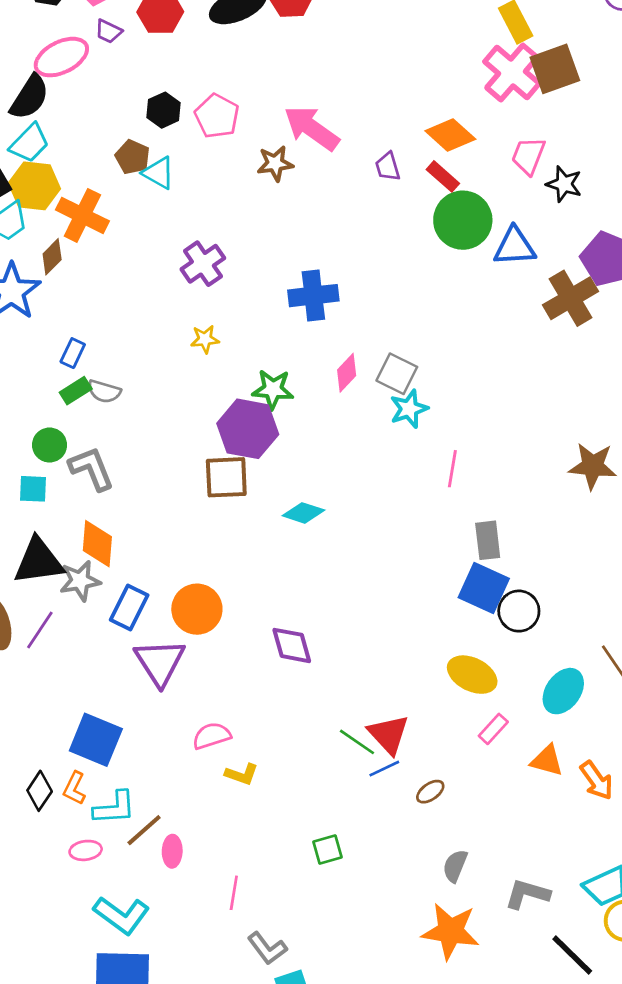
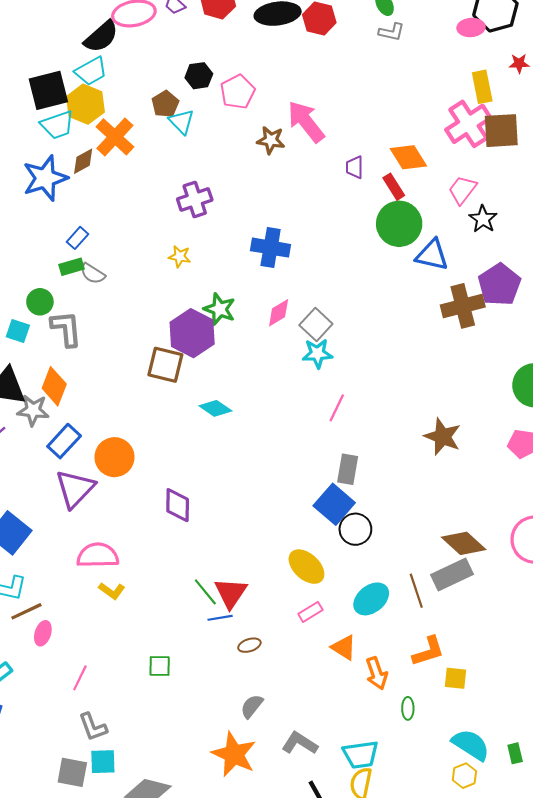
pink semicircle: (212, 736) -> (98, 555), size x1.4

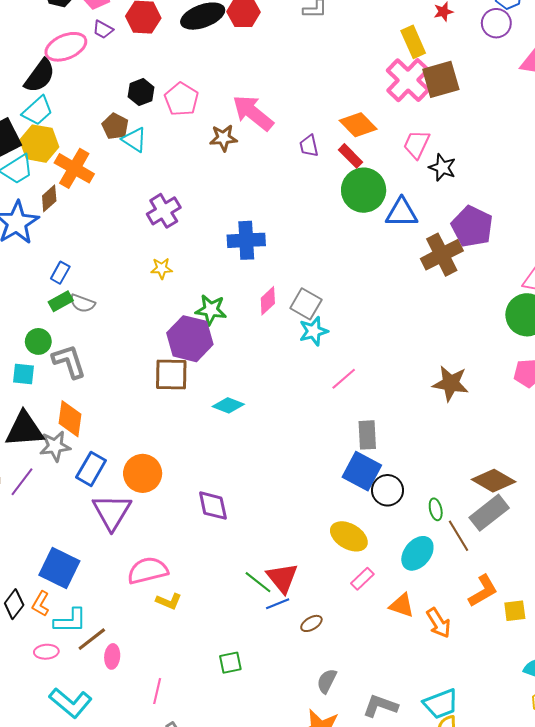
pink line: (337, 408) -> (344, 379), turned 36
green ellipse: (408, 708) -> (436, 509), moved

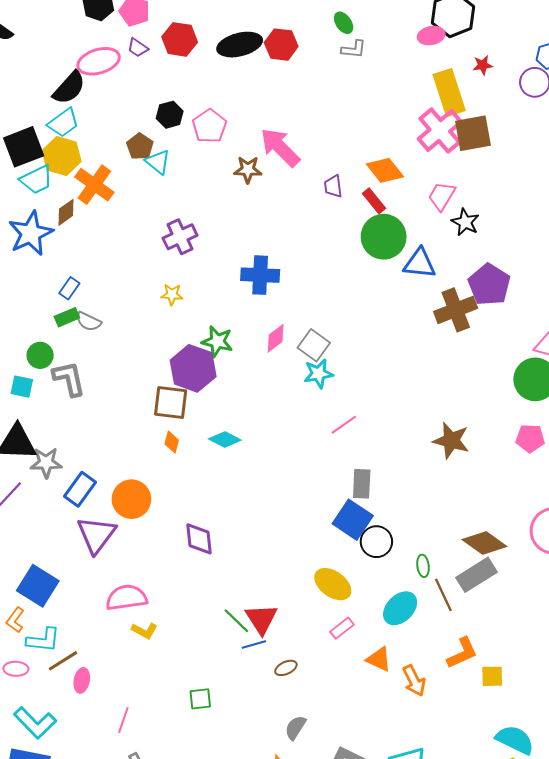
yellow rectangle: (413, 42) -> (449, 93), size x1.4
orange diamond: (70, 419) -> (172, 442), moved, size x0.6

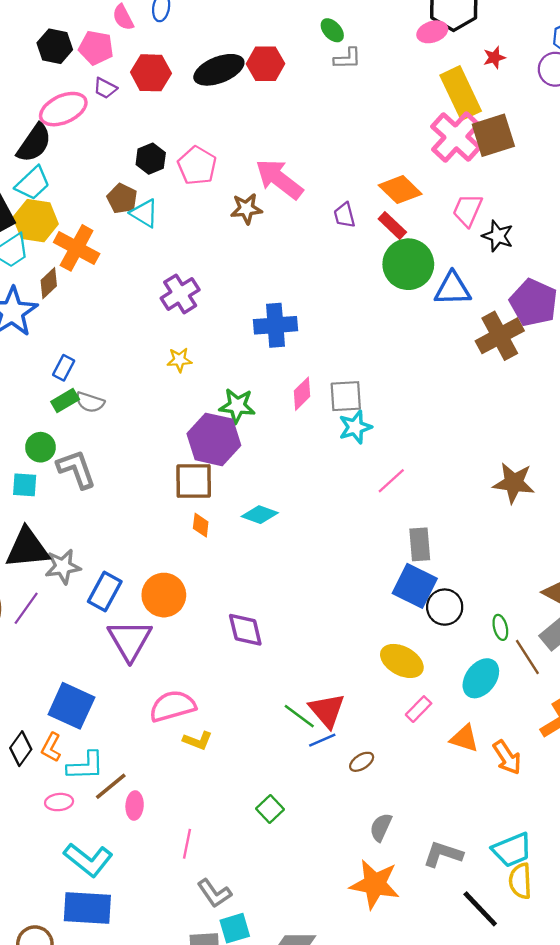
gray square: (314, 345) -> (346, 396), turned -32
green square: (200, 699) -> (270, 809), turned -30

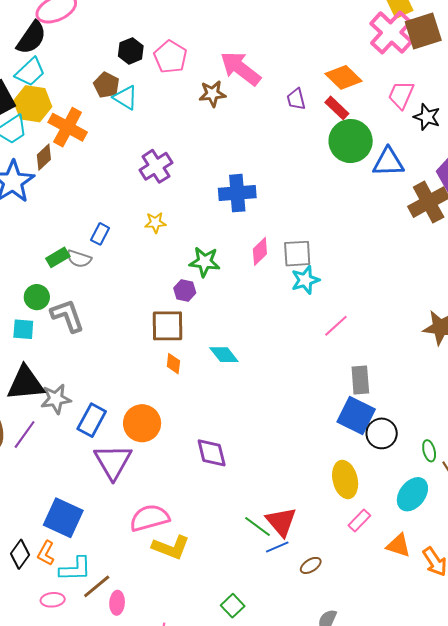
blue rectangle: (64, 368) -> (100, 234), moved
purple hexagon: (214, 439) -> (185, 290), size x0.5
cyan diamond: (260, 515) -> (224, 355), turned 32
yellow ellipse: (402, 661) -> (345, 479), turned 48
yellow L-shape: (198, 741) -> (171, 547), size x1.5

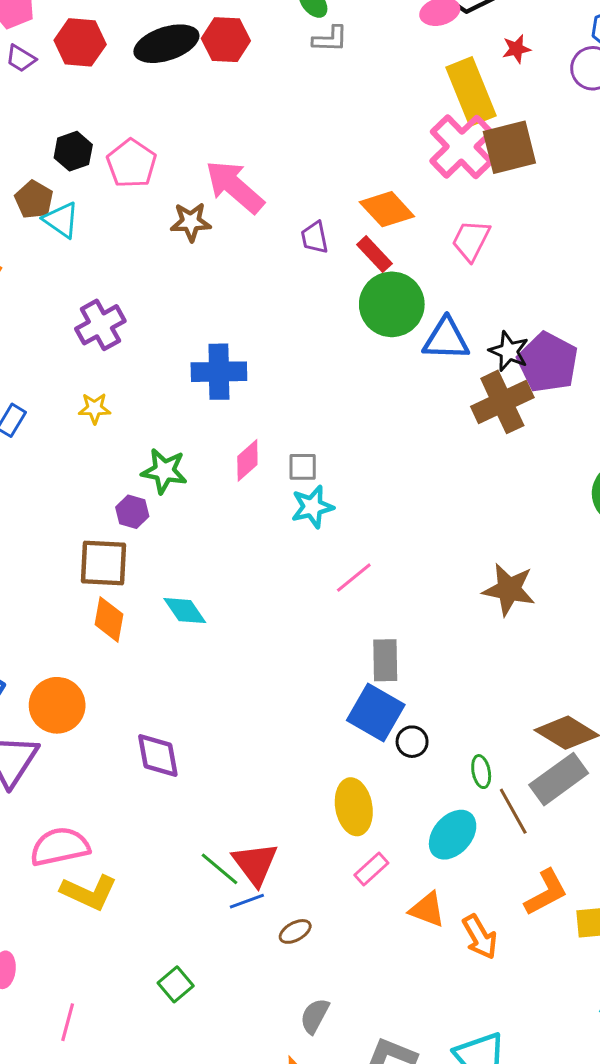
black star: (427, 117) -> (509, 351), moved
gray square: (297, 254) -> (303, 467), size x0.7
orange diamond: (173, 364) -> (109, 619), size x1.4
black circle: (382, 433) -> (412, 742), size x0.7

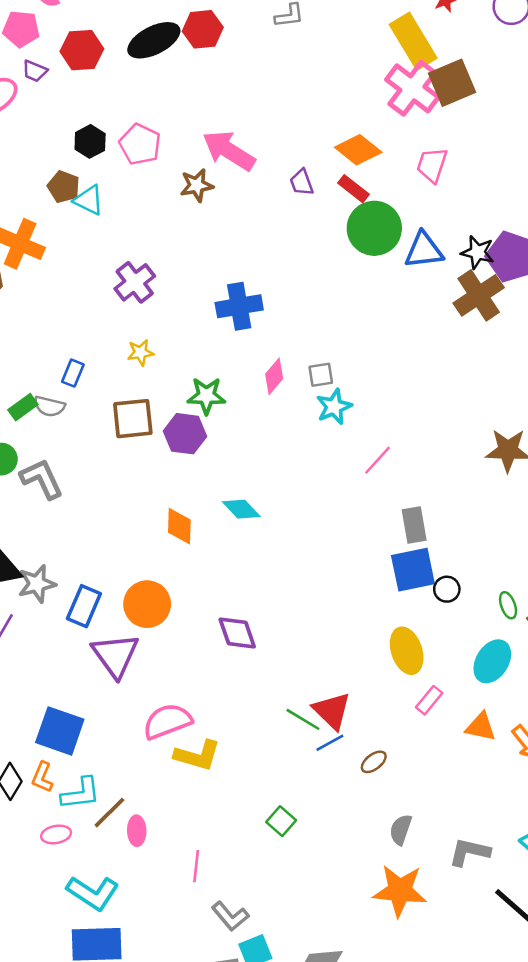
purple hexagon: (132, 512) -> (185, 434), size x1.5
brown square: (103, 563) -> (133, 419), moved
blue square: (376, 713) -> (413, 570), turned -33

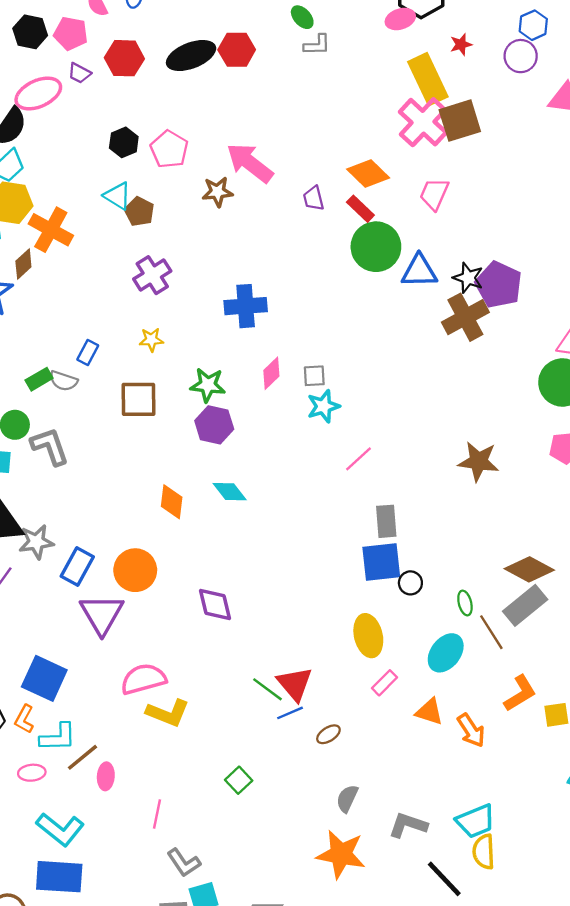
brown pentagon: (64, 187) -> (139, 211), moved
purple hexagon: (185, 434) -> (214, 425), moved

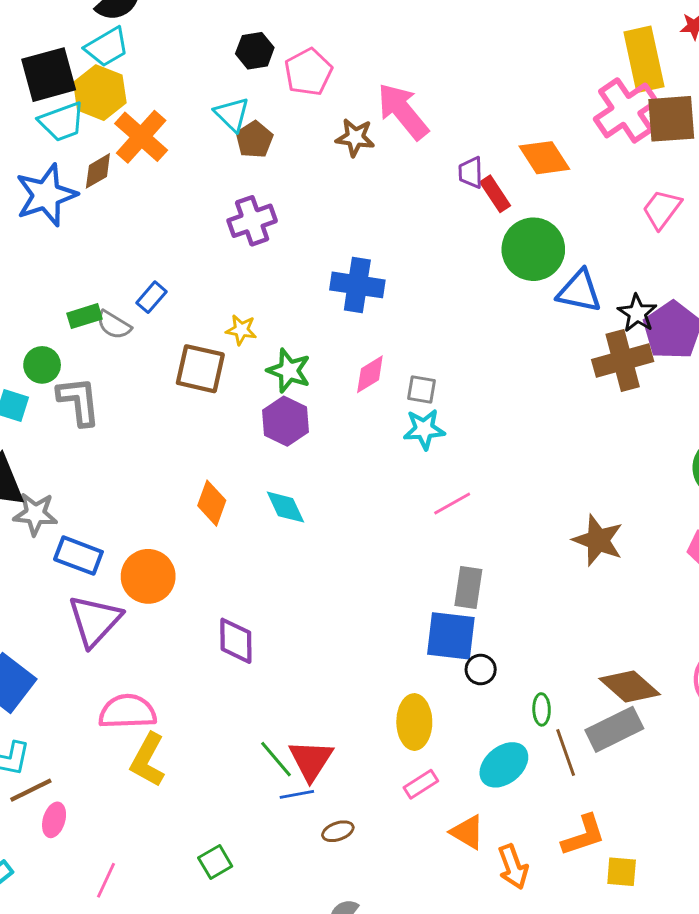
pink trapezoid: (434, 194) -> (662, 209), moved
red rectangle: (360, 209) -> (495, 194), moved
yellow star: (151, 340) -> (241, 330), moved
blue rectangle: (77, 566) -> (78, 556), turned 69
yellow L-shape: (168, 713) -> (148, 760), turned 84

